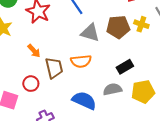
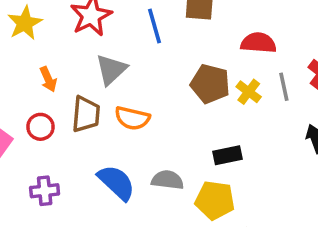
gray triangle: (90, 33) -> (111, 70), moved, turned 42
orange arrow: (34, 51) -> (48, 79), moved
black rectangle: (125, 67) -> (228, 155), moved

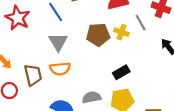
gray triangle: (111, 70) -> (58, 42), moved

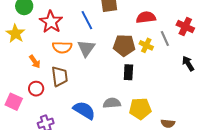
orange semicircle: (60, 69) -> (62, 47), moved
black rectangle: (121, 72) -> (128, 72), moved, turned -63

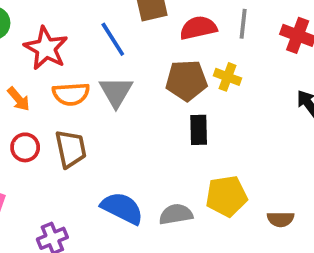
red semicircle: (146, 17) -> (198, 28), moved
gray line: (165, 38) -> (243, 24), moved, turned 35
orange arrow: (35, 62) -> (19, 99), moved
red circle: (36, 89) -> (25, 147), moved
gray semicircle: (112, 103) -> (176, 214), moved

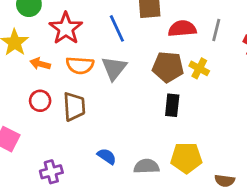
orange arrow: (19, 99) -> (40, 64), turned 138
blue semicircle: (122, 208) -> (107, 156), size x0.6

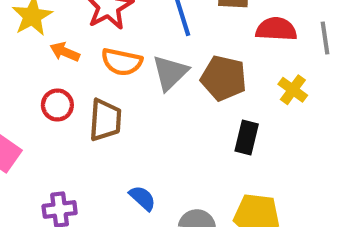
gray line: (216, 30) -> (325, 38), turned -30
brown pentagon: (168, 67) -> (224, 78), moved

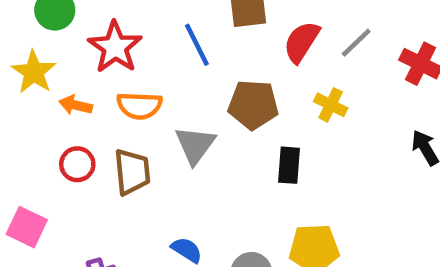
red semicircle: (276, 29) -> (302, 42), turned -51
gray line: (325, 38) -> (356, 43), turned 64
gray triangle: (170, 73) -> (195, 145), moved

